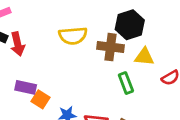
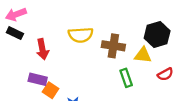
black hexagon: (130, 25) -> (157, 34), moved
red arrow: (18, 44) -> (42, 49), moved

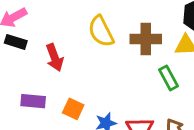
yellow semicircle: (81, 35) -> (101, 31), turned 75
purple rectangle: (38, 79) -> (33, 101), moved

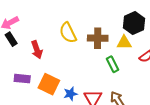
black rectangle: (16, 42) -> (11, 39), turned 40
orange square: (73, 109) -> (49, 84), size x1.5

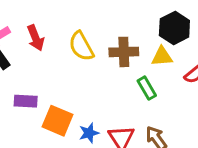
red arrow: (37, 50) -> (36, 38), moved
purple rectangle: (22, 79) -> (26, 101), moved

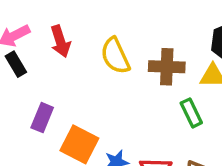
purple rectangle: (26, 101) -> (42, 118), turned -75

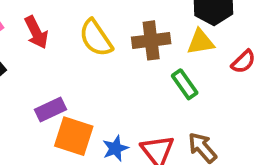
purple rectangle: (42, 118) -> (51, 110), moved, turned 52

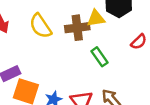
yellow triangle: (201, 42) -> (96, 18), moved

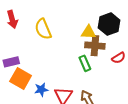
brown cross: (77, 28) -> (95, 46), moved

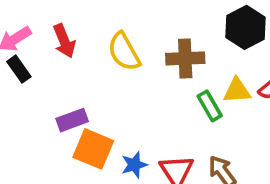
yellow triangle: (88, 32) -> (237, 91), moved
brown cross: (95, 46) -> (185, 58), moved

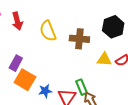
green rectangle: (210, 106) -> (82, 87), moved
purple rectangle: (72, 120) -> (16, 63), turned -49

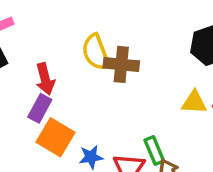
red arrow: (17, 21) -> (45, 79), moved
brown cross: (79, 39) -> (121, 64), moved

